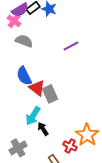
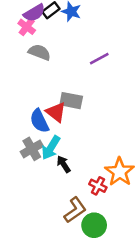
blue semicircle: (24, 76) -> (39, 121), moved
gray rectangle: (50, 94) -> (71, 101), moved, turned -54
gray cross: (18, 148) -> (32, 149), moved

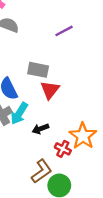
red triangle: (56, 112) -> (50, 90), moved, turned 30
black arrow: (64, 164) -> (40, 129), moved, turned -77

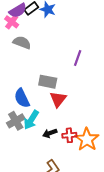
purple line: (64, 31) -> (78, 58), moved, turned -42
red cross: (63, 149) -> (69, 135), moved, turned -32

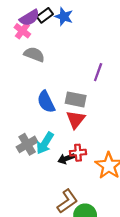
gray rectangle: (48, 82) -> (76, 99), moved
blue semicircle: (22, 98) -> (46, 102), moved
red cross: (69, 135) -> (78, 153), moved

